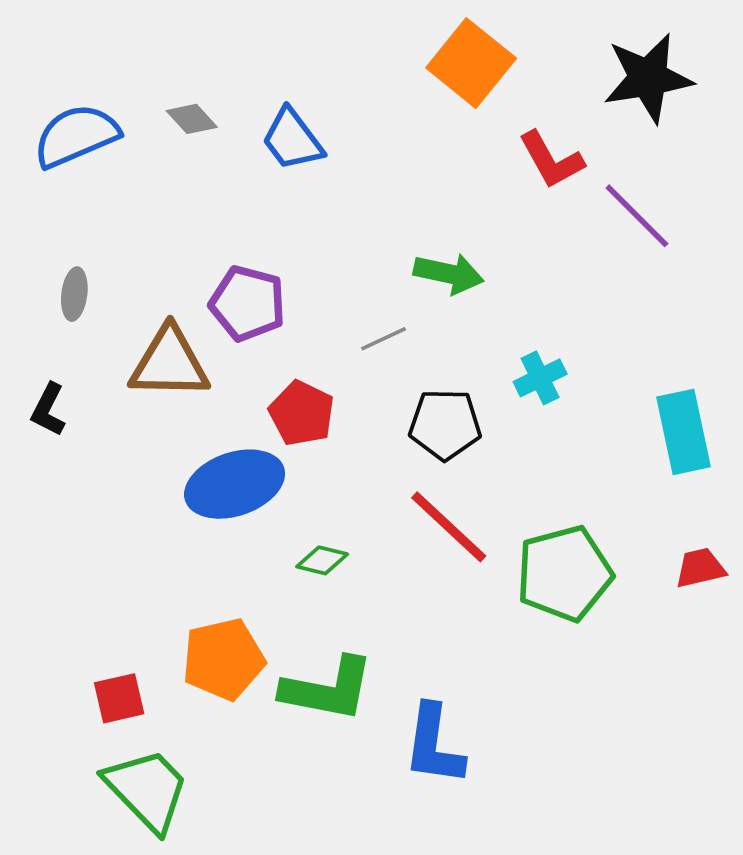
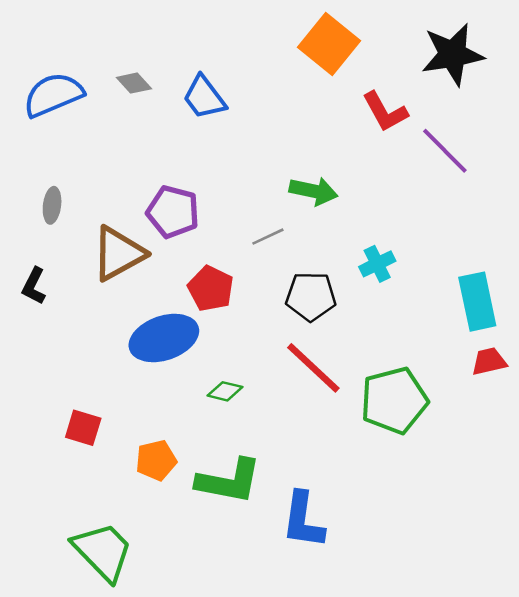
brown triangle: (169, 363) -> (118, 253), turned -30
red trapezoid: (700, 568) -> (489, 361), moved
orange pentagon: (223, 659) -> (156, 460), size x0.7
red square: (119, 698) -> (83, 428), moved, turned 30

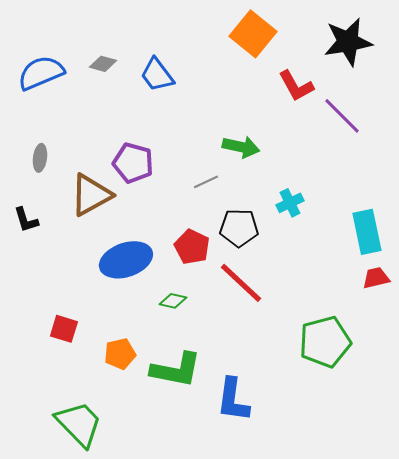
gray diamond: (134, 83) -> (103, 64), turned -32
black L-shape: (34, 286) -> (26, 220), turned -44
red pentagon: (211, 289) -> (192, 247), moved
green pentagon: (394, 400) -> (325, 342), moved

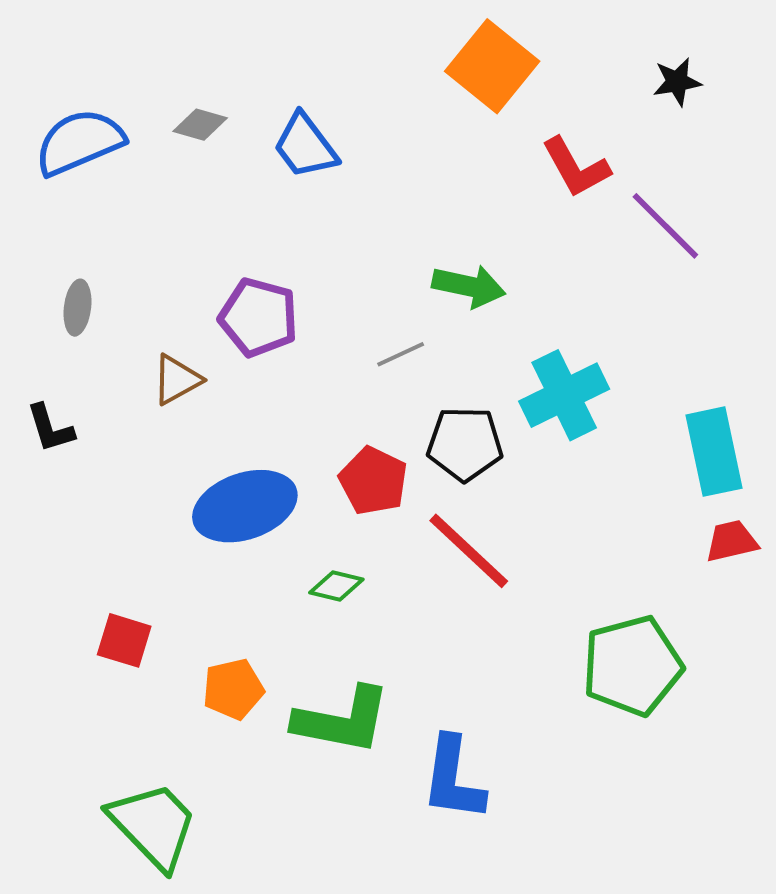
black star: (348, 42) -> (677, 82), size x0.5
brown triangle: (91, 195) -> (177, 380), size x0.6
cyan cross: (290, 203) -> (564, 395), size x1.6

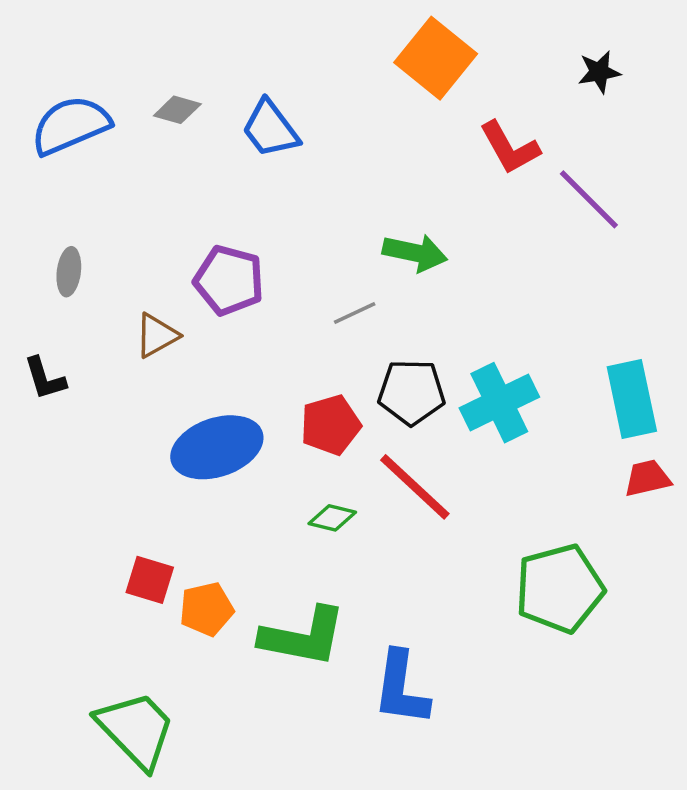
cyan cross: (564, 395) -> (499, 403), moved
red pentagon: (373, 481) -> (331, 425), turned 30
green diamond: (336, 586) -> (332, 518), moved
red square: (124, 640) -> (150, 580), moved

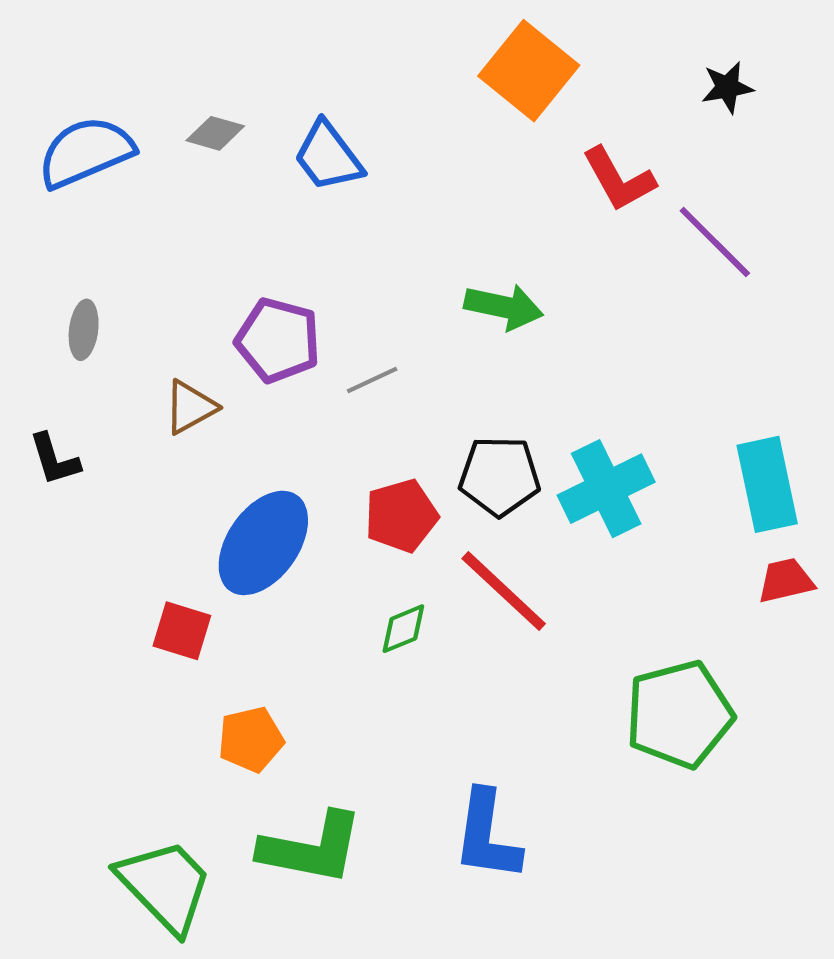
gray line: (355, 313) -> (372, 380), moved
blue ellipse: (217, 447) -> (263, 543), turned -36
green diamond: (332, 518) -> (403, 629), turned -36
red square: (150, 580) -> (182, 631), moved
green L-shape: (303, 637) -> (311, 848), moved

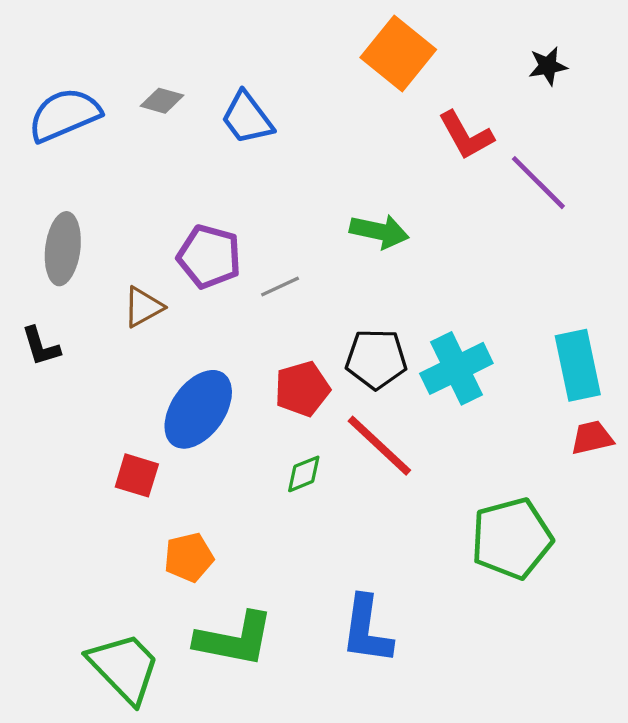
gray ellipse: (84, 330) -> (63, 249), size x1.6

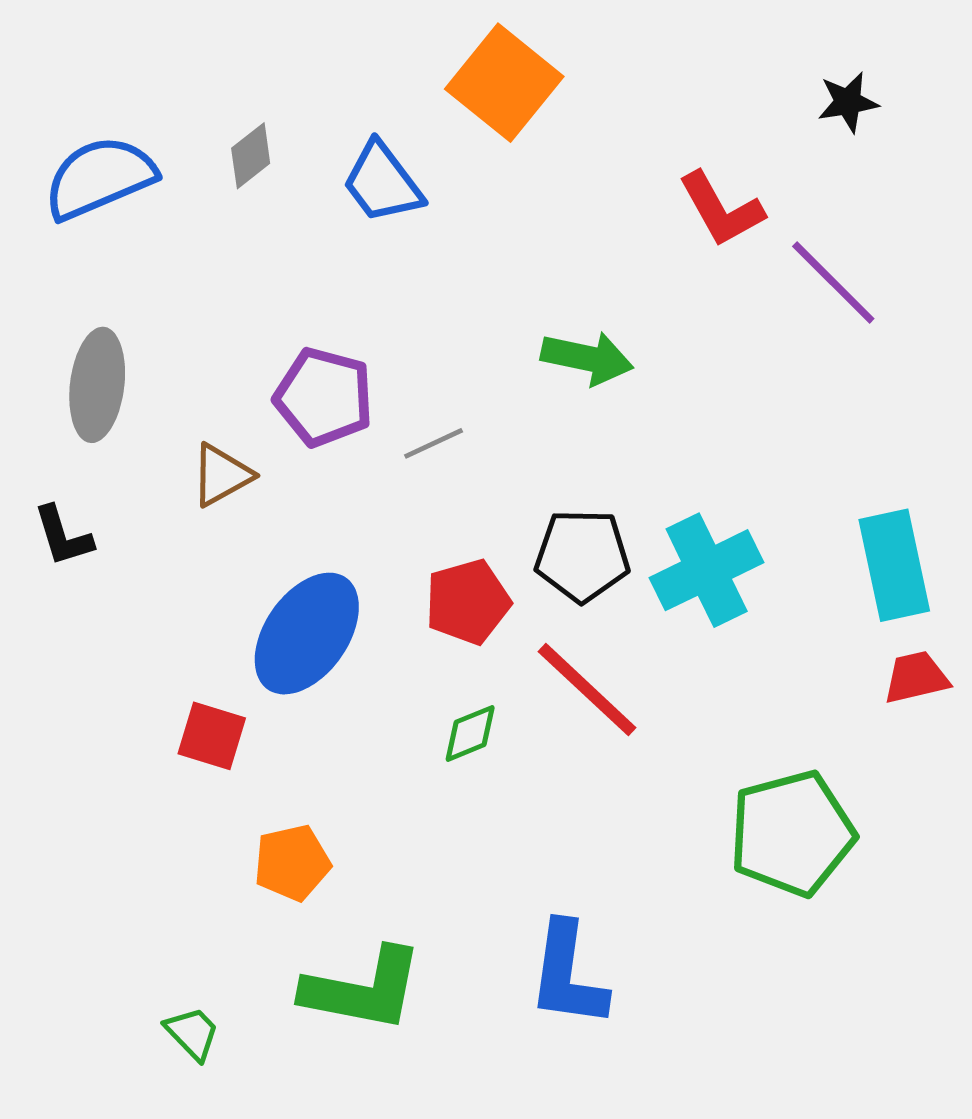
orange square: (398, 53) -> (504, 83), moved
gray diamond: (162, 101) -> (251, 156), turned -54
green trapezoid: (124, 668) -> (192, 1033), size x0.5

